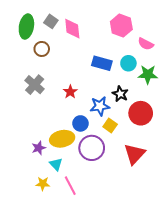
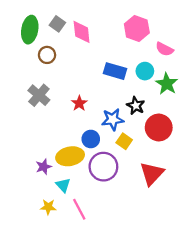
green star: (148, 74) -> (167, 84), turned 30

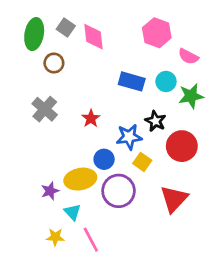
green star: (167, 84) -> (191, 96), turned 30

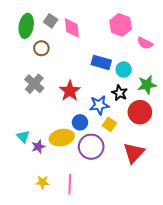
cyan circle: (166, 81) -> (124, 70), moved
green star: (191, 96) -> (147, 85), moved
red star: (91, 118) -> (70, 91), size x1.5
cyan triangle: (72, 212) -> (23, 137), moved
pink line: (91, 240) -> (70, 184), turned 30

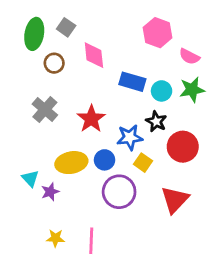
pink diamond: (72, 28) -> (94, 55), moved
green star: (147, 85) -> (192, 90), moved
yellow ellipse: (62, 138) -> (71, 163), moved

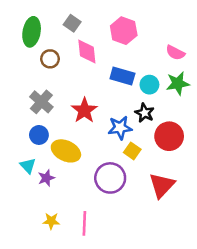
gray square: (66, 27) -> (72, 23), moved
pink hexagon: (158, 33) -> (124, 31), moved
blue circle: (105, 160) -> (39, 135), moved
yellow ellipse: (71, 163) -> (66, 151), turned 36

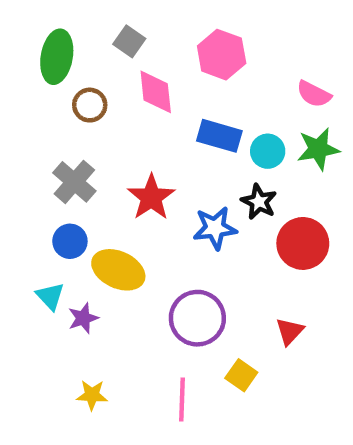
yellow square: (132, 151) -> (241, 375), moved
red triangle: (162, 185) -> (290, 331), size x0.6
pink line: (84, 223) -> (182, 399), moved

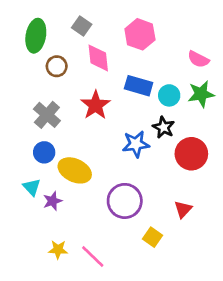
red star: (151, 197) -> (96, 105), moved
pink line: (182, 399) -> (93, 257), moved, turned -48

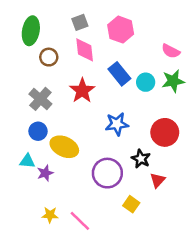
gray square: (82, 26) -> (80, 22), moved, turned 35
blue rectangle: (139, 86) -> (119, 74), turned 35
black star: (164, 127) -> (141, 159), moved
cyan triangle: (32, 187) -> (27, 161), turned -42

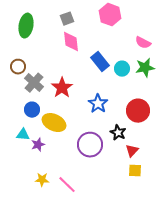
pink hexagon: (121, 30) -> (110, 15), moved
brown circle: (49, 57) -> (18, 67), moved
red star: (82, 91) -> (62, 88), moved
blue star: (117, 124) -> (98, 104), turned -30
yellow square: (131, 204) -> (135, 171), moved, turned -32

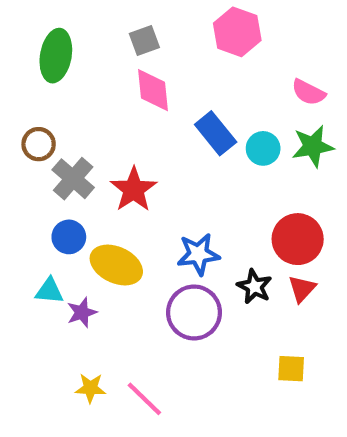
blue star: (98, 104) -> (198, 254), moved, turned 30
red triangle: (132, 151) -> (302, 289), moved

